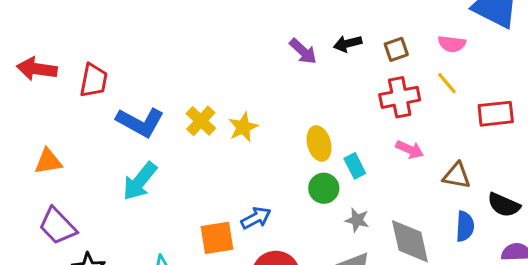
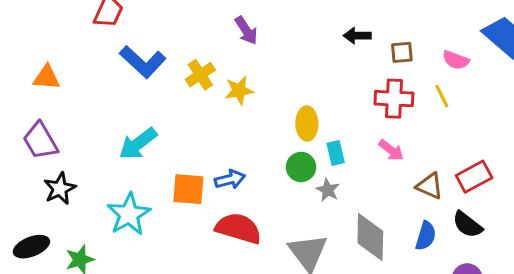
purple arrow: (303, 51) -> (246, 30), moved
red rectangle: (496, 114) -> (474, 177), moved, turned -36
cyan arrow: (140, 181) -> (138, 144), moved
gray star: (357, 220) -> (328, 190), moved

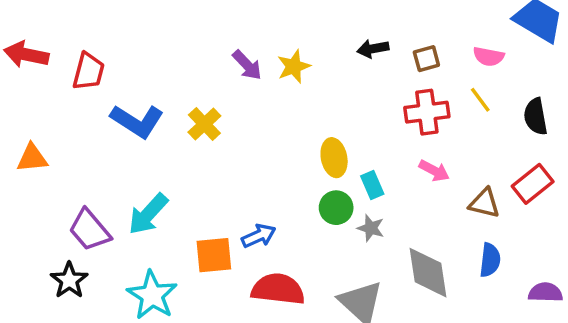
yellow star: (239, 90) -> (294, 66), moved
purple trapezoid: (40, 141) -> (90, 230), moved
black semicircle: (467, 225) -> (536, 117), moved, turned 52

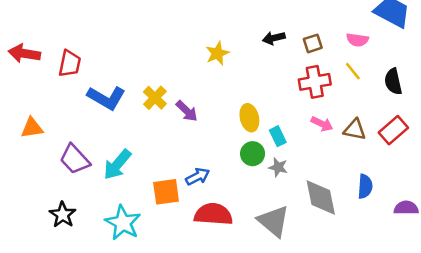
purple arrow: (247, 65) -> (187, 111), moved
brown triangle: (484, 203) -> (355, 130), moved
purple trapezoid: (90, 230) -> (75, 159), moved

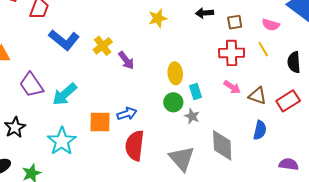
blue semicircle: (365, 186) -> (260, 130), moved
red semicircle: (213, 214) -> (135, 146), turned -96

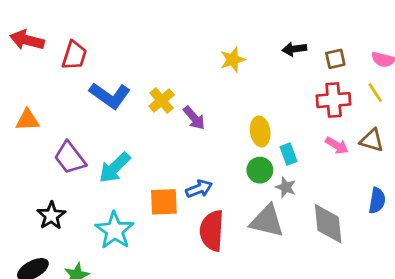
brown triangle: (257, 96) -> (372, 140), moved
gray triangle: (182, 158) -> (267, 221), moved, turned -32

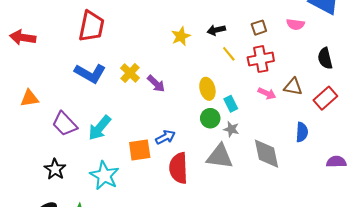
black arrow: (294, 49) -> (216, 30), moved
red trapezoid: (74, 55) -> (91, 26), moved, size x1.4
yellow line: (375, 93) -> (229, 54), moved

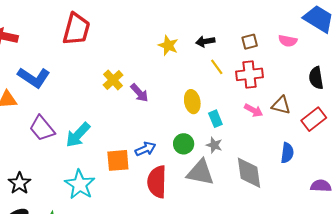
yellow star: (181, 36) -> (168, 45), turned -30
blue L-shape: (90, 73) -> (34, 78), moved
green circle: (210, 118) -> (184, 144), moved
black star: (55, 169) -> (19, 183), moved

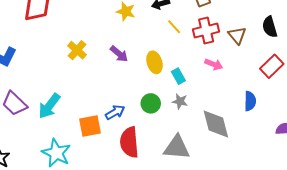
purple arrow: (139, 93) -> (119, 54), moved
brown triangle: (281, 105) -> (237, 35), moved, turned 42
gray triangle: (200, 172) -> (177, 147), moved

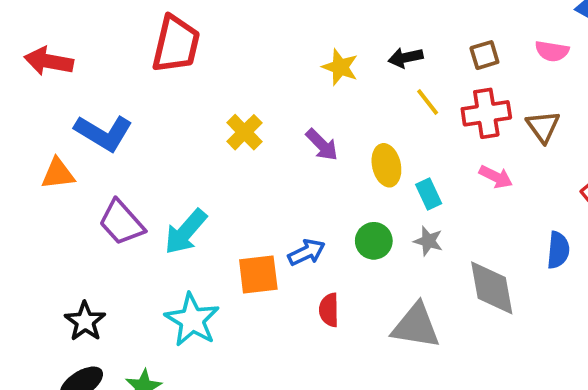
red semicircle: (129, 142) -> (329, 310), size x0.6

